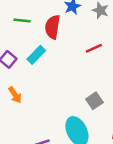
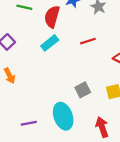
cyan rectangle: (36, 55) -> (50, 43), moved

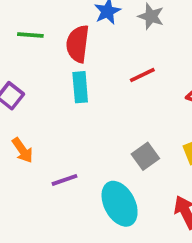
cyan rectangle: (50, 43) -> (80, 87), turned -48
purple line: (29, 123) -> (64, 180), moved

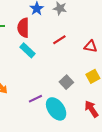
cyan rectangle: (80, 87) -> (28, 50), turned -35
purple line: (64, 180) -> (35, 99), moved

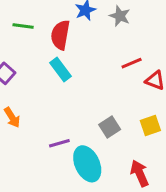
red line: (59, 40) -> (132, 63), moved

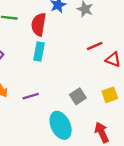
cyan rectangle: (61, 70) -> (39, 52), turned 48
purple line: (59, 143) -> (31, 96), moved

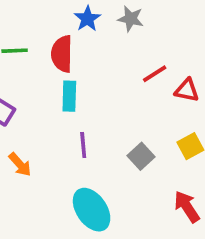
purple line: (31, 96) -> (83, 145), moved, turned -70
cyan ellipse: (61, 125) -> (92, 210), moved

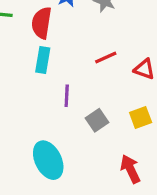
red line: (155, 74) -> (106, 57), moved
purple line: (83, 145) -> (67, 96), moved

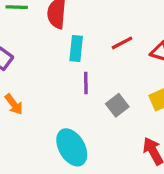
cyan rectangle: (43, 60) -> (76, 49), moved

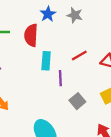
purple line: (86, 83) -> (60, 78), moved

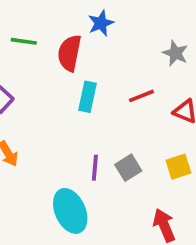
gray star: (75, 15) -> (175, 53), moved
purple line: (60, 78) -> (95, 168), moved

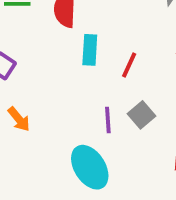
red line: (141, 96) -> (129, 65), moved, turned -35

